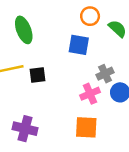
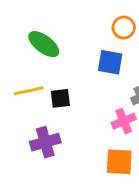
green ellipse: (24, 30) -> (44, 44), turned -32
purple cross: (25, 129) -> (45, 142), moved, turned -30

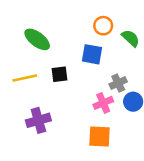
black square: (60, 98) -> (60, 74), moved

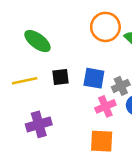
orange circle: (103, 26) -> (105, 27), size x1.5
blue square: (92, 54) -> (94, 78), moved

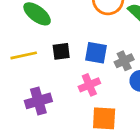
pink cross: (105, 106) -> (89, 85), moved

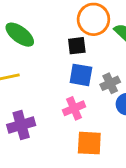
black square: (61, 51) -> (77, 46), moved

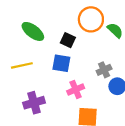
black square: (77, 46) -> (68, 40), moved, turned 32
blue square: (81, 75) -> (61, 63), moved

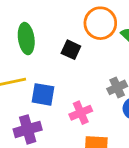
green ellipse: (33, 31) -> (26, 39), turned 45
blue square: (61, 63) -> (43, 94), moved

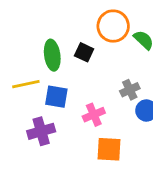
green ellipse: (26, 39) -> (52, 55), moved

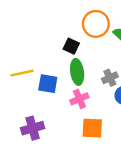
green ellipse: (52, 55) -> (77, 72), moved
purple cross: (41, 131) -> (33, 128), moved

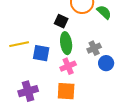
orange square: (92, 128) -> (66, 91), moved

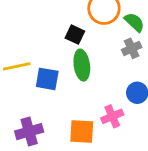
gray cross: (94, 48) -> (132, 48), moved
pink cross: (68, 66) -> (112, 116), moved

